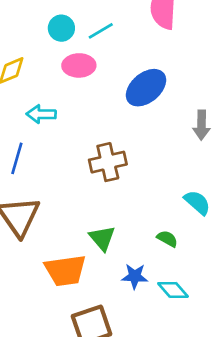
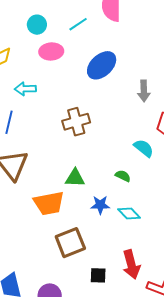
cyan line: (101, 31) -> (78, 24), moved
green triangle: (102, 238) -> (75, 178), turned -45

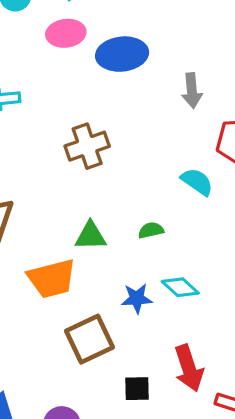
pink ellipse: (51, 51) -> (66, 33), moved
blue ellipse: (102, 65) -> (122, 54), turned 40
green semicircle: (123, 176) -> (151, 230), moved, turned -35
blue star: (100, 205) -> (137, 298), moved

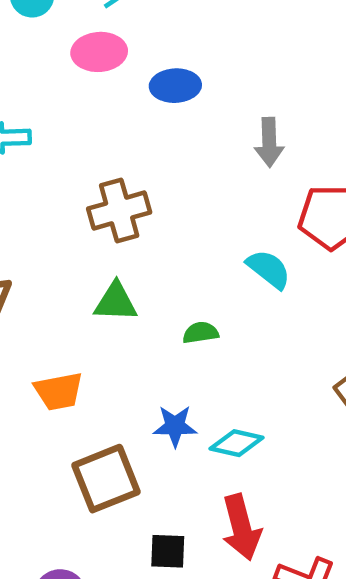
blue ellipse: (122, 54) -> (175, 86), size x0.7
green triangle: (91, 236) -> (116, 302), moved
orange trapezoid: (52, 279) -> (59, 391), size x0.7
cyan diamond: (180, 287) -> (237, 443), moved, turned -33

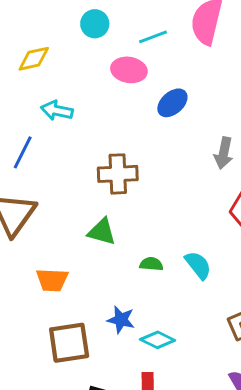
blue ellipse: (175, 86) -> (172, 103), turned -52
cyan semicircle: (269, 269) -> (198, 265), moved

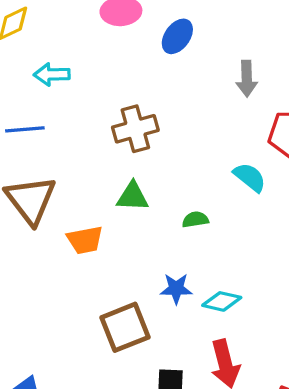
blue line: (23, 152) -> (25, 129), turned 72
cyan semicircle: (198, 265) -> (250, 177), moved
orange trapezoid: (52, 280) -> (85, 240), moved

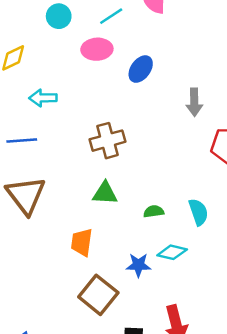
cyan semicircle: (250, 177) -> (199, 212), moved, turned 32
orange trapezoid: (85, 240) -> (82, 242), moved, turned 108
cyan diamond: (222, 301) -> (172, 252), moved
brown square: (125, 327) -> (98, 295), turned -30

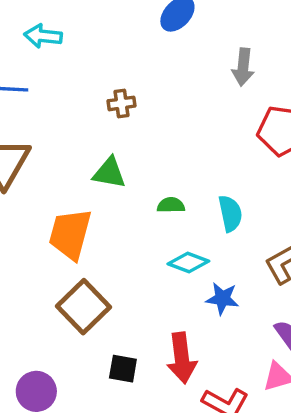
brown cross: (108, 141) -> (121, 103), size x0.6
orange trapezoid: (82, 242) -> (70, 234), size x1.4
blue star: (138, 265) -> (222, 299), moved

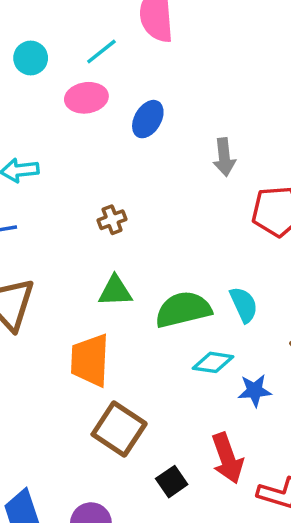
green semicircle: (171, 205) -> (183, 310), size x2.0
black square: (123, 369) -> (172, 482), turned -32

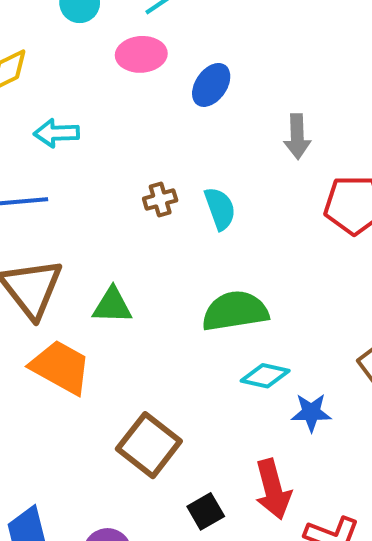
green triangle: (115, 291) -> (112, 306), moved
cyan semicircle: (244, 305) -> (220, 209), moved
orange trapezoid: (90, 360) -> (61, 367), moved, turned 112

